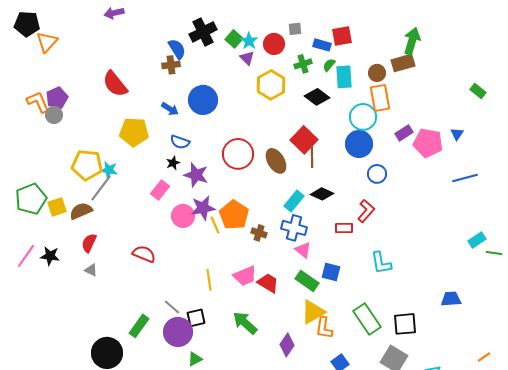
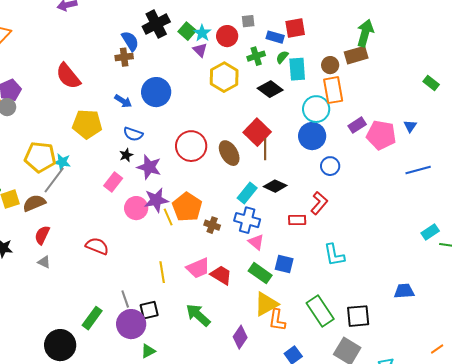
gray line: (172, 307) -> (125, 299), turned 30

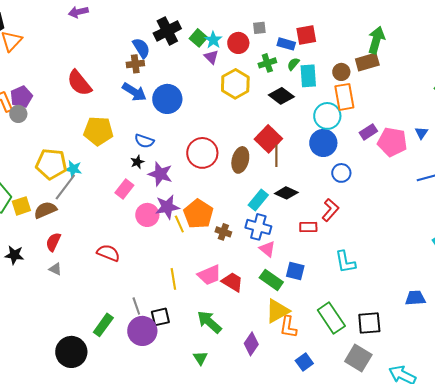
blue arrow: (123, 101) -> (134, 92), moved, size x1.4
brown ellipse: (229, 153) -> (240, 160), turned 45
green triangle: (148, 351) -> (200, 358), moved, turned -35

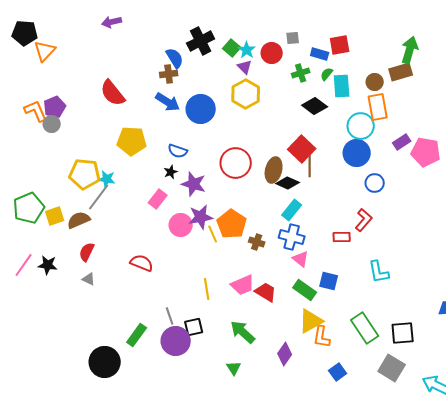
yellow hexagon: (235, 84) -> (246, 94), moved
black diamond: (286, 193) -> (288, 183), moved

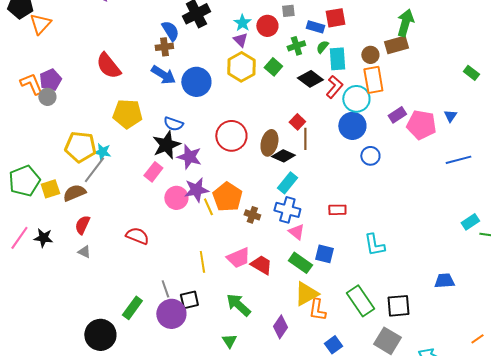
green square: (232, 48) -> (273, 67), moved
red square: (302, 149) -> (297, 122), size x0.6
black star: (171, 172) -> (166, 145), size x2.0
red L-shape: (364, 220) -> (334, 87), moved

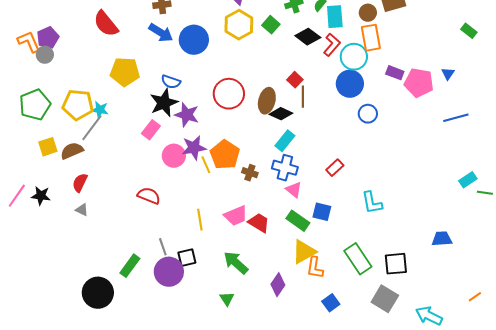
purple rectangle: (397, 115) -> (395, 73), turned 54
green pentagon: (24, 181) -> (35, 105), moved
red rectangle: (337, 210) -> (335, 168), turned -42
red semicircle: (137, 236) -> (149, 196), moved

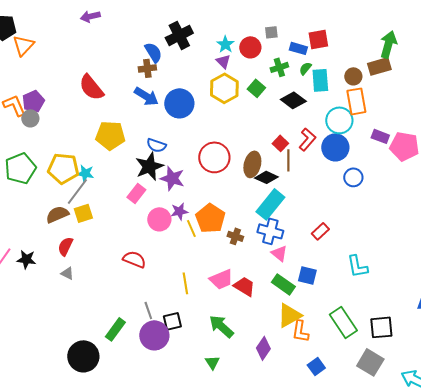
red L-shape: (332, 45) -> (307, 139), moved
cyan rectangle: (285, 141) -> (270, 204), size x1.4
yellow square: (48, 147) -> (83, 213), moved
purple star: (194, 148) -> (179, 211), size x0.7

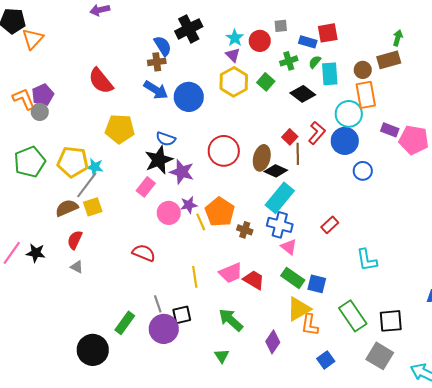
green arrow: (388, 44) -> (398, 38), size x0.6
blue square: (307, 275) -> (317, 284), moved

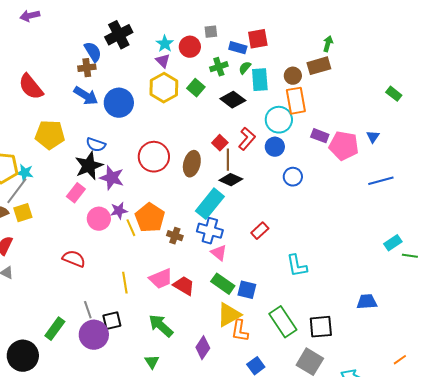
blue circle: (345, 141) -> (275, 147), size x0.7
black diamond: (276, 171) -> (231, 180), moved

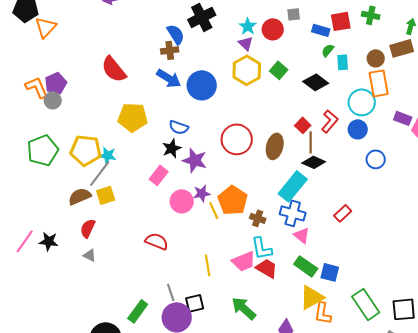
green cross: (219, 67) -> (371, 15), moved, turned 30
cyan rectangle: (260, 80) -> (343, 62), size x0.7
black star: (89, 166) -> (172, 148), size x0.7
cyan L-shape: (297, 266) -> (262, 248), moved

